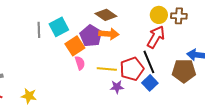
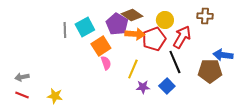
yellow circle: (159, 15) -> (165, 20), moved
purple pentagon: (91, 36) -> (117, 24), moved
yellow line: (107, 69) -> (133, 69), turned -72
red pentagon: (132, 69) -> (154, 39), moved
blue square: (150, 83) -> (167, 86), moved

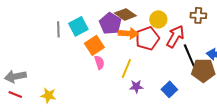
black line: (175, 62) -> (189, 55), moved
gray arrow: (22, 77) -> (15, 76), size x1.5
blue square: (167, 86) -> (169, 89), moved

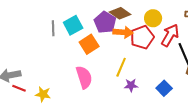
pink semicircle: (99, 62) -> (84, 77), moved, size x1.6
red line: (15, 94) -> (19, 88), moved

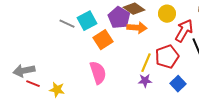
gray line: (53, 28) -> (67, 24), turned -63
red pentagon: (142, 37) -> (167, 57), moved
yellow line: (121, 67) -> (146, 63), moved

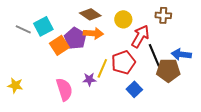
purple pentagon: (119, 18) -> (75, 38), moved
pink semicircle: (98, 73) -> (64, 89), moved
purple star: (145, 81) -> (89, 79), moved
yellow star: (57, 90) -> (15, 85), moved

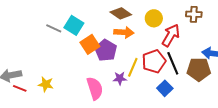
cyan square: (43, 26) -> (74, 25), turned -30
purple pentagon: (75, 38) -> (106, 50), moved
black line: (154, 55) -> (173, 63), moved

